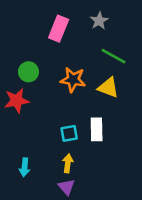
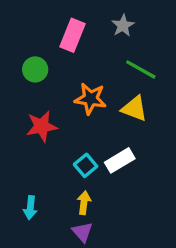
green circle: (28, 72) -> (35, 69), moved
red star: (17, 101) -> (42, 126), moved
white rectangle: (97, 129) -> (120, 160), turned 60
cyan square: (69, 133) -> (86, 165), turned -30

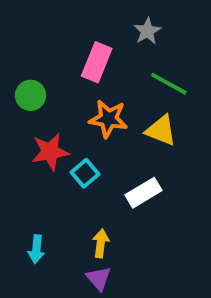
pink rectangle: (73, 35) -> (97, 62), moved
green circle: (35, 69) -> (31, 95), moved
cyan square: (86, 165) -> (85, 173), moved

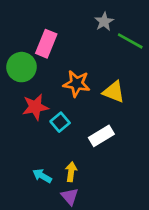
pink rectangle: (97, 62) -> (46, 44), moved
green line: (169, 84) -> (130, 41), moved
green circle: (31, 95) -> (21, 67), size x1.4
cyan arrow: (36, 249) -> (42, 176), moved, turned 114

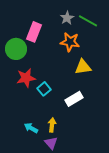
gray star: (104, 22) -> (67, 18), moved
green line: (130, 41) -> (88, 21), moved
orange star: (77, 84) -> (70, 42), moved
yellow triangle: (114, 92) -> (83, 67), turned -30

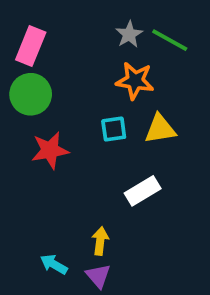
pink rectangle: (34, 32) -> (31, 46), moved
cyan square: (44, 89) -> (114, 129), moved, turned 32
cyan arrow: (31, 128) -> (54, 264), moved

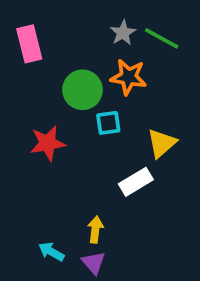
pink rectangle: (31, 46) -> (29, 44), turned -36
green circle: (31, 94) -> (83, 90), moved
yellow triangle: (160, 129) -> (162, 143), moved, turned -32

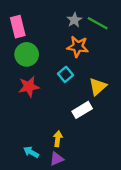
green circle: (83, 90) -> (27, 54), moved
cyan square: (108, 123) -> (65, 74), turned -32
purple triangle: (94, 263) -> (57, 159), turned 48

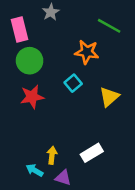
gray star: (74, 20) -> (51, 12), moved
white rectangle: (82, 110) -> (92, 153), moved
yellow arrow: (58, 139) -> (52, 155), moved
purple triangle: (57, 159) -> (63, 178), turned 40

